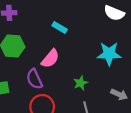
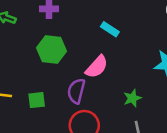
purple semicircle: (34, 79) -> (76, 91), turned 36

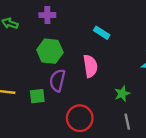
pink semicircle: (97, 67) -> (90, 66), turned -50
purple semicircle: (76, 91) -> (57, 80), moved

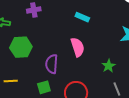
green hexagon: (50, 51) -> (21, 47), moved
green square: (37, 96) -> (44, 87), moved

